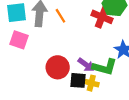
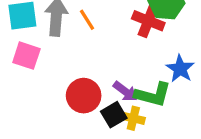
black square: (78, 80) -> (114, 115), turned -35

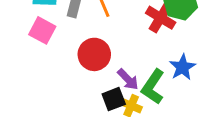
green L-shape: (153, 95) -> (153, 87), turned 100
red circle: (84, 96) -> (94, 54), moved

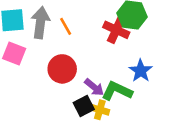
green L-shape: (153, 87) -> (117, 91), turned 88

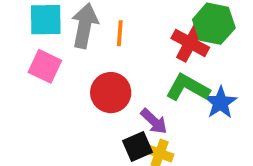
orange line: (66, 26) -> (120, 33), turned 30
green L-shape: (117, 91) -> (188, 88), moved

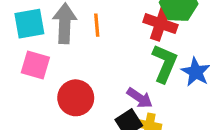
green L-shape: (188, 88) -> (165, 63), turned 93
red circle: (111, 93) -> (76, 98), moved

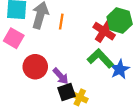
green L-shape: (165, 63) -> (100, 58), turned -80
purple arrow: (140, 98) -> (61, 76), moved

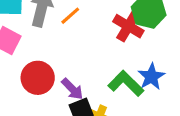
orange line: (61, 22) -> (70, 16), turned 42
green L-shape: (100, 58) -> (126, 83), moved

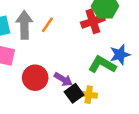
red cross: (128, 26) -> (93, 21), turned -35
blue star: (151, 77) -> (120, 55), turned 30

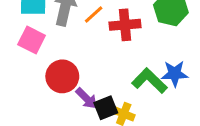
red cross: (93, 21) -> (125, 25), moved
purple arrow: (63, 79) -> (87, 98), moved

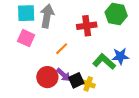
orange line: (94, 15) -> (62, 49), moved
red circle: (62, 76) -> (47, 77), moved

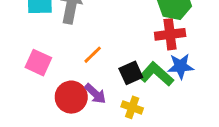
red cross: (87, 26) -> (170, 34), moved
pink square: (26, 38) -> (38, 63), moved
black square: (76, 80) -> (131, 73), moved

